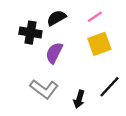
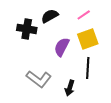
purple semicircle: (54, 53) -> (62, 47), moved
black line: (110, 87) -> (88, 68), moved, turned -40

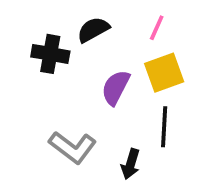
pink line: (84, 15) -> (157, 28), turned -32

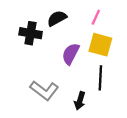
yellow square: (164, 73) -> (100, 45), turned 35

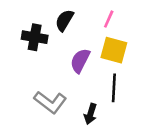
black semicircle: (57, 18) -> (64, 20), turned -30

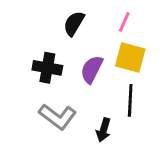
black cross: (35, 37) -> (47, 68), moved

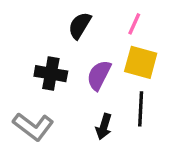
gray L-shape: (58, 117) -> (33, 127), moved
black arrow: (104, 130) -> (104, 127), moved

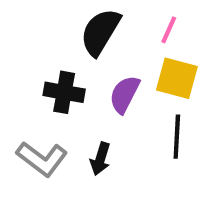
black semicircle: (80, 25) -> (100, 32), size x1.4
black arrow: (104, 127) -> (100, 159), moved

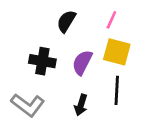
black semicircle: (100, 32) -> (66, 21), size x0.7
black arrow: (100, 159) -> (81, 105), moved

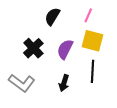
black cross: (42, 61) -> (33, 48), turned 36

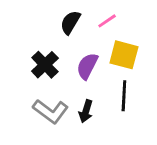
pink line: (88, 15) -> (107, 21), moved, turned 32
gray L-shape: (22, 83) -> (51, 111), moved

